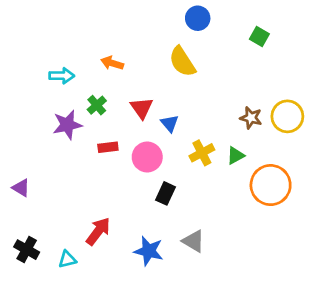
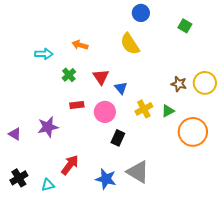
purple star: (67, 125) -> (48, 127), moved
gray triangle: (193, 241) -> (138, 172), size x1.4
black cross: (27, 250) -> (19, 178), turned 30

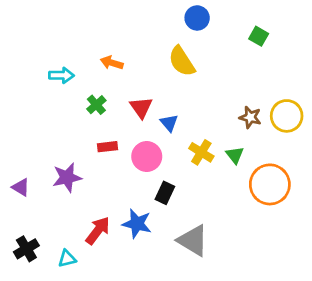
yellow cross: (144, 109) -> (201, 152), turned -30
green triangle: (168, 111) -> (235, 155), turned -40
blue star: (106, 179) -> (137, 224), moved

